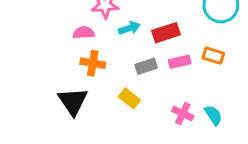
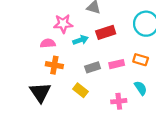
red rectangle: (166, 33) -> (106, 32), moved
pink cross: (183, 114) -> (119, 101), turned -32
cyan semicircle: (213, 115) -> (141, 88), moved

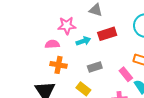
pink rectangle: (117, 64) -> (126, 74), moved, turned 64

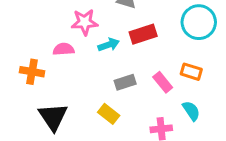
orange cross: (58, 65) -> (32, 72), moved
pink rectangle: (126, 74) -> (163, 82), moved

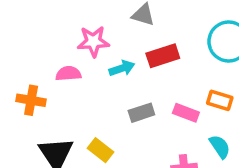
pink rectangle: (163, 82) -> (186, 113), turned -30
yellow rectangle: (109, 114) -> (100, 150), moved

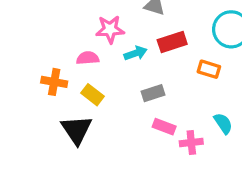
orange rectangle: (220, 100) -> (209, 69), moved
pink rectangle: (186, 113) -> (164, 127), moved
yellow rectangle: (100, 150) -> (92, 95), moved

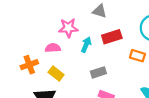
cyan arrow: (136, 53) -> (86, 45), turned -48
orange cross: (54, 82) -> (29, 65), turned -30

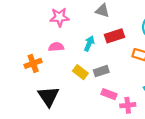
pink star: (68, 28) -> (59, 17), moved
yellow rectangle: (56, 74) -> (80, 72), moved

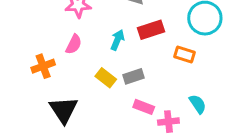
pink semicircle: (56, 47) -> (74, 44), turned 120

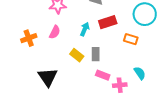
orange cross: (43, 66) -> (29, 38), moved
gray rectangle: (133, 76) -> (96, 54), turned -72

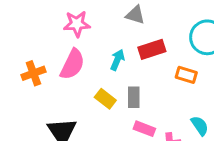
pink semicircle: (55, 32) -> (72, 64), size x1.5

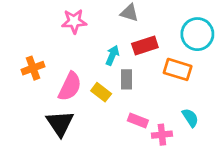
pink semicircle: (72, 64) -> (70, 86), moved
orange rectangle: (186, 75) -> (178, 69), size x1.4
gray rectangle: (134, 97) -> (127, 79), moved

